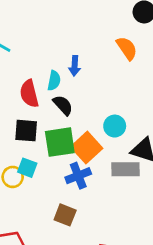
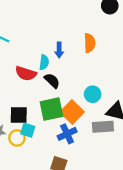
orange semicircle: (127, 48) -> (90, 43), moved, turned 36
red semicircle: (29, 94) -> (26, 73), turned -54
black square: (26, 131) -> (19, 115), moved

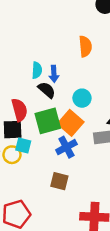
blue arrow: (59, 50) -> (54, 74), moved
red semicircle: (26, 73) -> (19, 110), moved, turned -120
cyan circle: (93, 94) -> (82, 98), moved

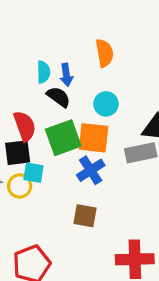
orange semicircle: (85, 46) -> (104, 53), moved
orange square: (71, 123) -> (94, 138), turned -30

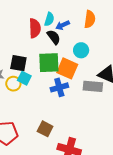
blue arrow: (66, 75) -> (63, 25), turned 56
red semicircle: (25, 126) -> (35, 28), moved
brown square: (85, 216) -> (45, 129), moved

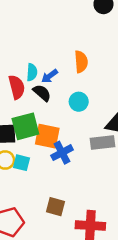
green square: (49, 63) -> (25, 126), moved
orange square: (67, 68) -> (47, 136), moved
cyan square: (24, 78) -> (22, 163), moved

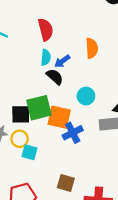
red semicircle: (17, 87) -> (46, 30), moved
cyan circle: (79, 102) -> (86, 96), moved
cyan square: (22, 163) -> (30, 152), moved

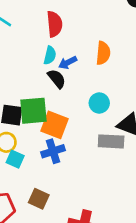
cyan circle: (86, 96) -> (99, 103), moved
blue cross: (73, 133) -> (53, 151), moved
brown square: (66, 183) -> (39, 199), moved

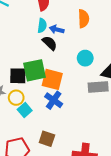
blue arrow: (68, 63) -> (57, 29), turned 48
blue cross: (53, 151) -> (54, 100), turned -30
cyan square: (15, 159) -> (25, 110), turned 32

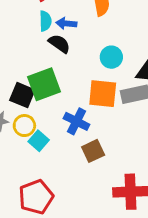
black square: (18, 76) -> (22, 95), turned 30
orange square: (52, 79) -> (103, 94), moved
brown square: (47, 139) -> (93, 151), moved, turned -35

